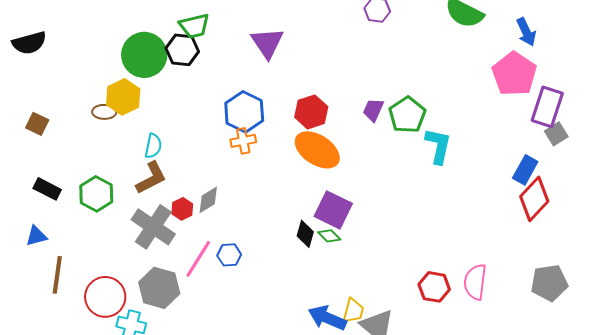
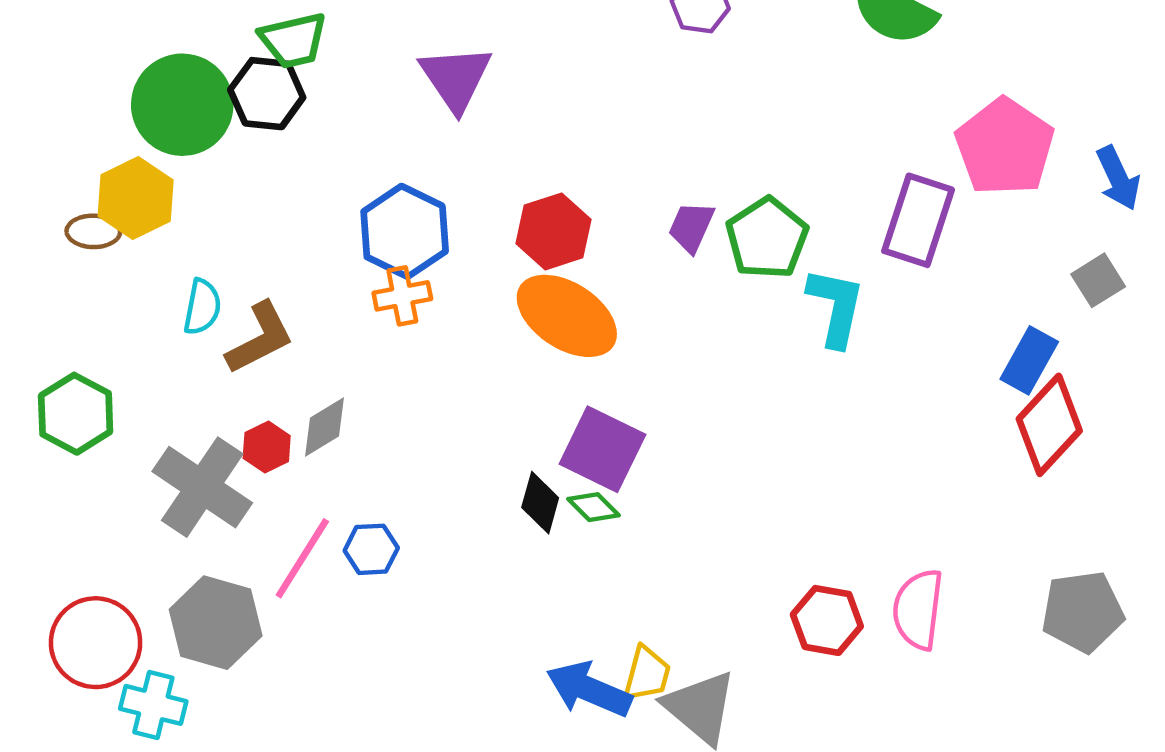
blue arrow: (526, 32) -> (1118, 178), moved
purple rectangle: (547, 107) -> (918, 220), moved
brown L-shape: (151, 178) -> (260, 338), moved

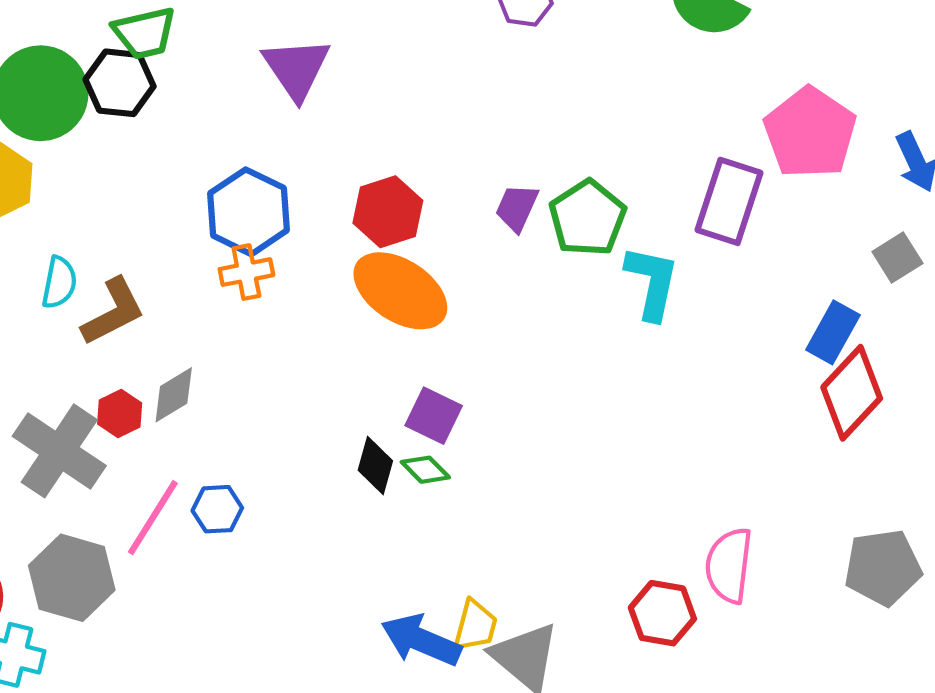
purple square: (602, 449) -> (434, 416), size x0.7
red hexagon: (827, 620) -> (662, 613), moved

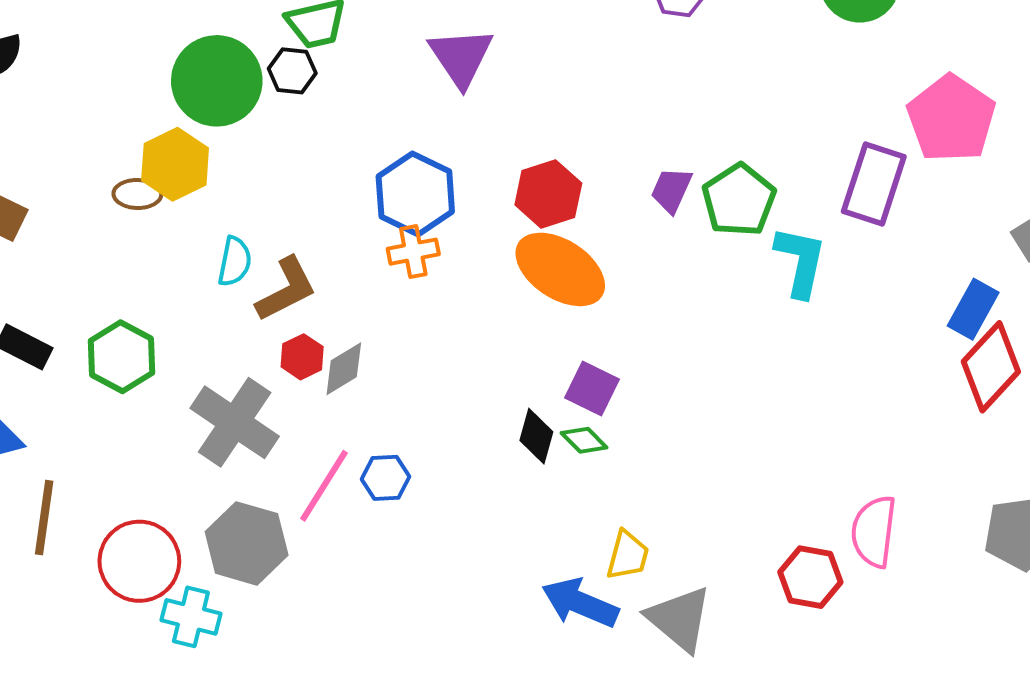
black hexagon: (120, 83) -> (292, 71), size x0.7
red hexagon: (120, 414) -> (302, 357), moved
yellow trapezoid: (475, 626) -> (628, 555), moved

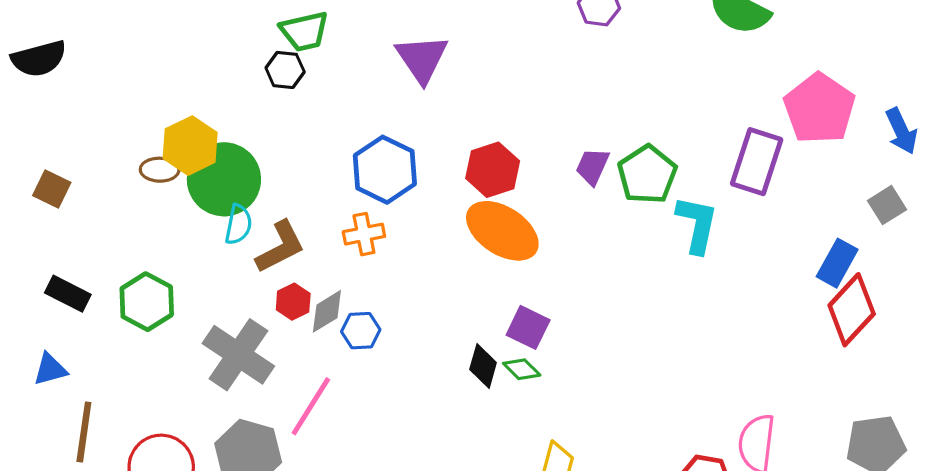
green circle: (217, 81) -> (224, 179), moved
orange cross: (413, 252) -> (364, 234), moved
blue hexagon: (386, 478) -> (361, 331), moved

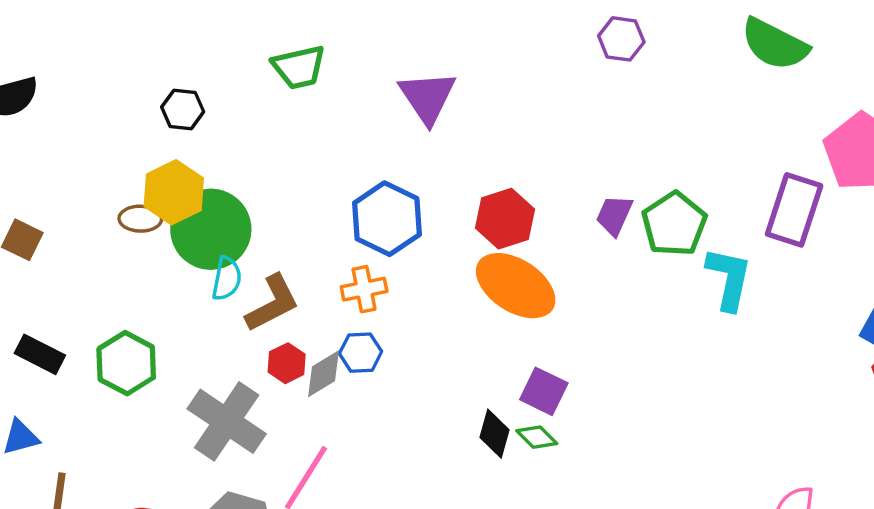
black hexagon: (285, 70) -> (183, 109), moved
blue hexagon: (361, 331) -> (361, 353), moved

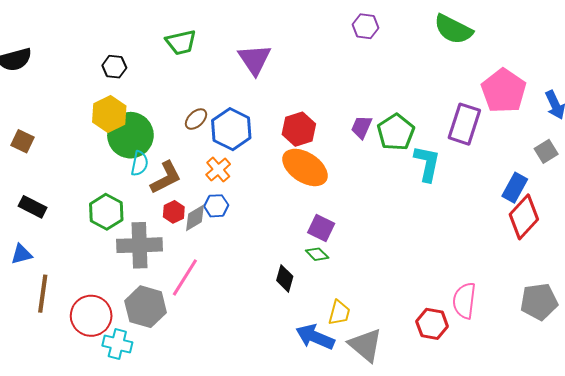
brown ellipse: (140, 219) -> (196, 119), moved, turned -45
orange cross: (364, 289) -> (218, 169), turned -30
green hexagon: (126, 363) -> (106, 212), moved
gray cross: (227, 421) -> (140, 245), turned -36
black diamond: (494, 434) -> (285, 278), moved

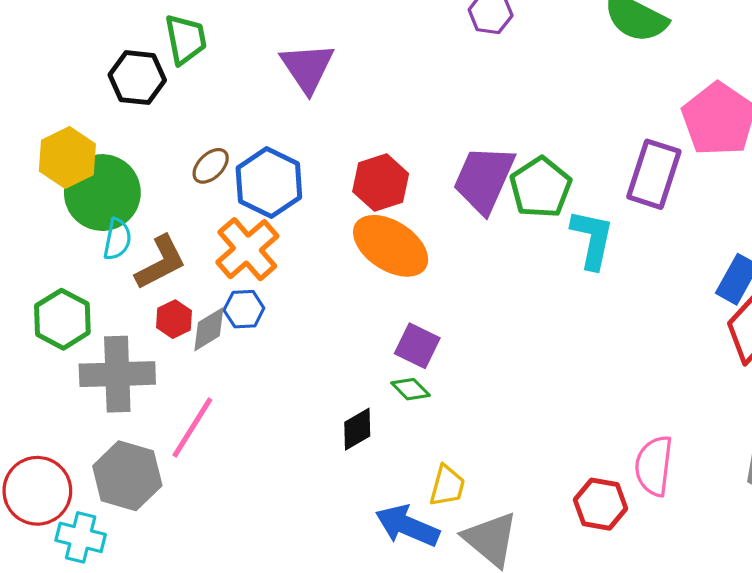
green trapezoid: (181, 42) -> (186, 39), turned -88
black hexagon: (114, 67) -> (137, 78), moved, size x1.4
purple trapezoid: (361, 127) -> (484, 179), size x1.8
orange cross: (218, 169) -> (247, 249), size x1.5
black diamond: (285, 278) -> (357, 429), turned 44

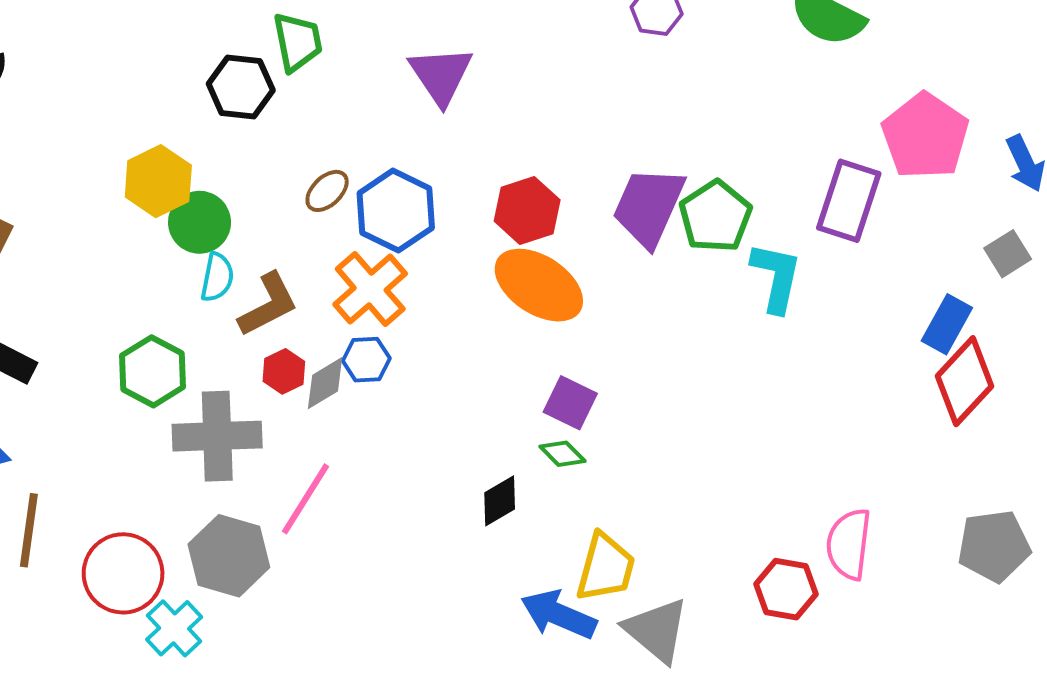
green circle: (102, 193) -> (200, 222), size x0.7
yellow trapezoid: (447, 486) -> (606, 568), size x1.4
cyan cross: (81, 537) -> (174, 628), turned 33

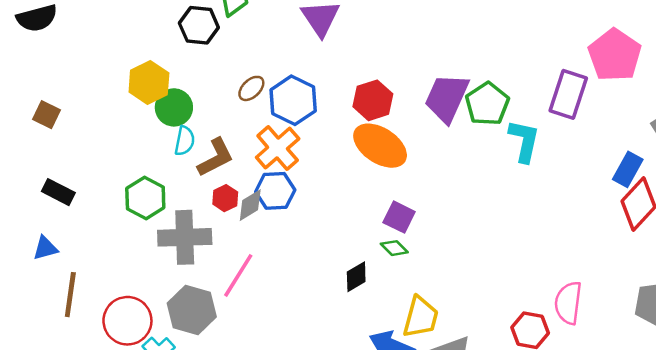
blue hexagon: (366, 360) -> (275, 191), size x1.4

